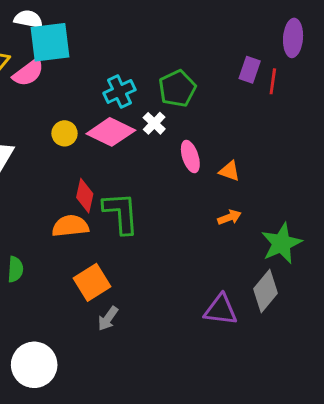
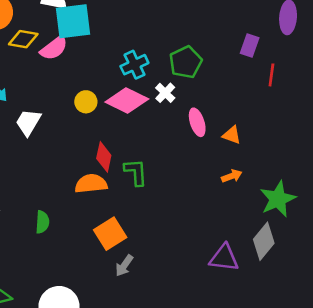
red line: (273, 81) -> (271, 75), moved
green L-shape: (121, 213) -> (136, 172), size x0.7

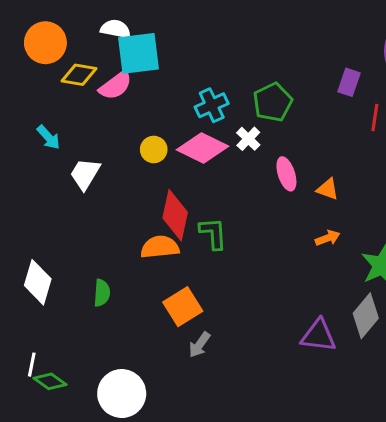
red diamond: (104, 157) -> (175, 215), size x1.4

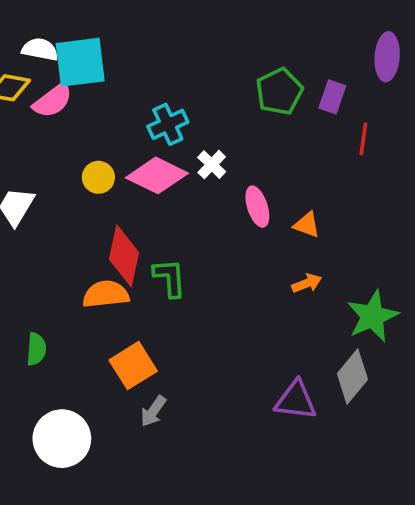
white semicircle: (116, 29) -> (40, 49), moved
green pentagon: (273, 102) -> (279, 91), moved
white circle: (122, 394) -> (62, 439), moved

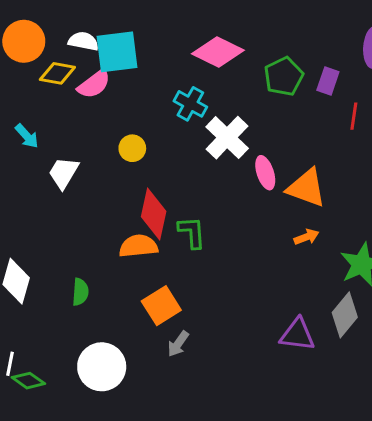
cyan cross: (168, 124) -> (190, 104), turned -36
white cross: (212, 165) -> (227, 138), size x1.8
pink diamond: (157, 175) -> (218, 52), moved
orange triangle: (307, 225) -> (307, 188), size x1.8

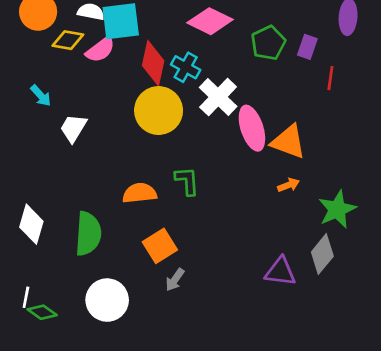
yellow circle: (132, 148) -> (159, 111), moved, size x2.0
pink ellipse: (265, 173) -> (252, 128), size x1.5
red diamond: (154, 214) -> (153, 63), moved
green semicircle: (80, 292) -> (88, 234), size x1.8

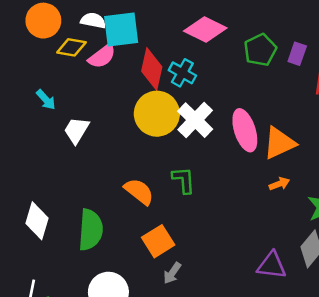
white cross: (218, 97) -> (195, 120), moved
orange triangle: (289, 142) -> (279, 143), turned -45
orange semicircle: (140, 193) -> (139, 191), turned 44

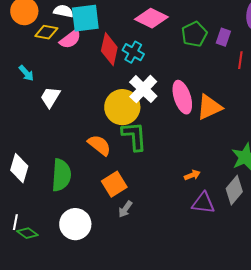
yellow circle: (157, 114) -> (122, 107), moved
green L-shape: (184, 180) -> (134, 136), size x1.4
orange arrow: (279, 184) -> (192, 175), moved

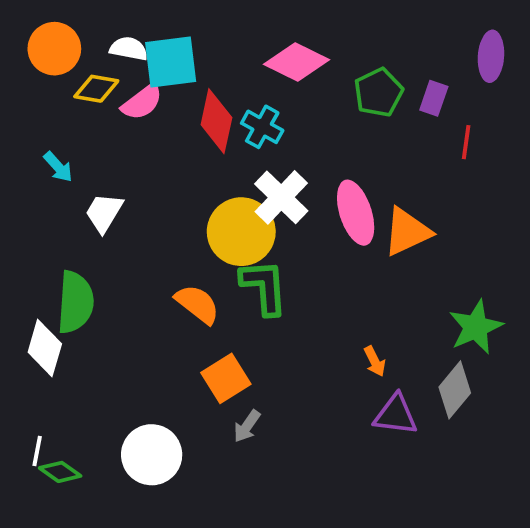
green semicircle: (61, 175) -> (75, 302), moved
orange arrow: (192, 175) -> (375, 361), turned 84

